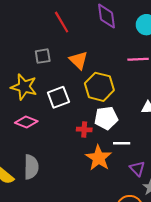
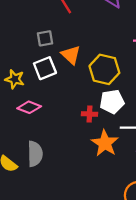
orange triangle: (79, 60) -> (71, 55), moved
yellow star: (24, 87) -> (15, 79), moved, size x0.7
white square: (58, 97) -> (45, 68), moved

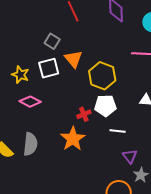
gray square: (45, 38) -> (52, 41), turned 35
red cross: (89, 114) -> (84, 114), turned -32
orange star: (105, 143) -> (73, 139), moved

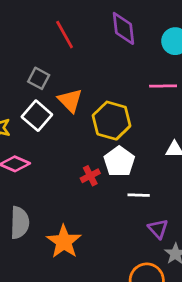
white square: (49, 68) -> (37, 116), turned -30
white pentagon: (105, 106) -> (119, 162), turned -30
orange star: (73, 139) -> (64, 242), moved

